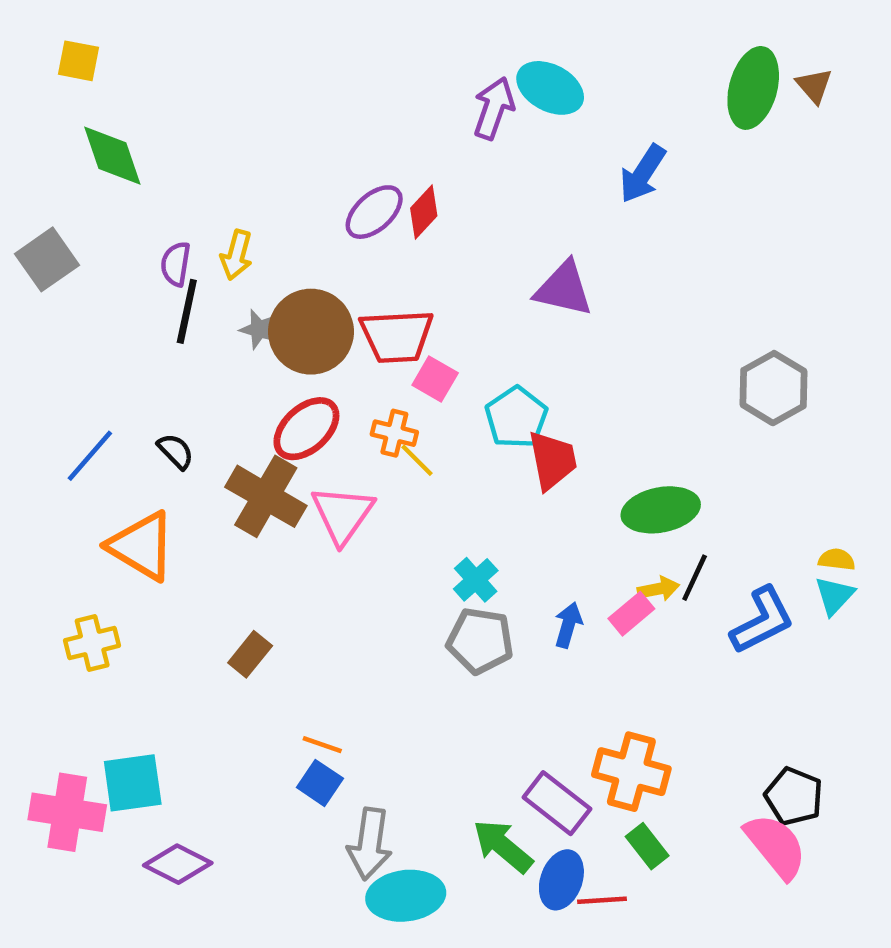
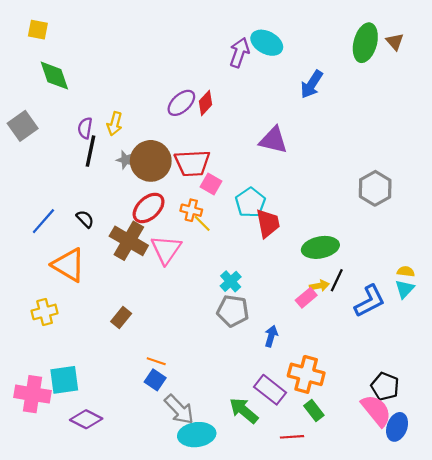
blue arrow: (568, 625) -> (271, 336), moved
gray arrow: (370, 844) -> (179, 409), turned -52
blue ellipse: (561, 880) -> (397, 427), moved

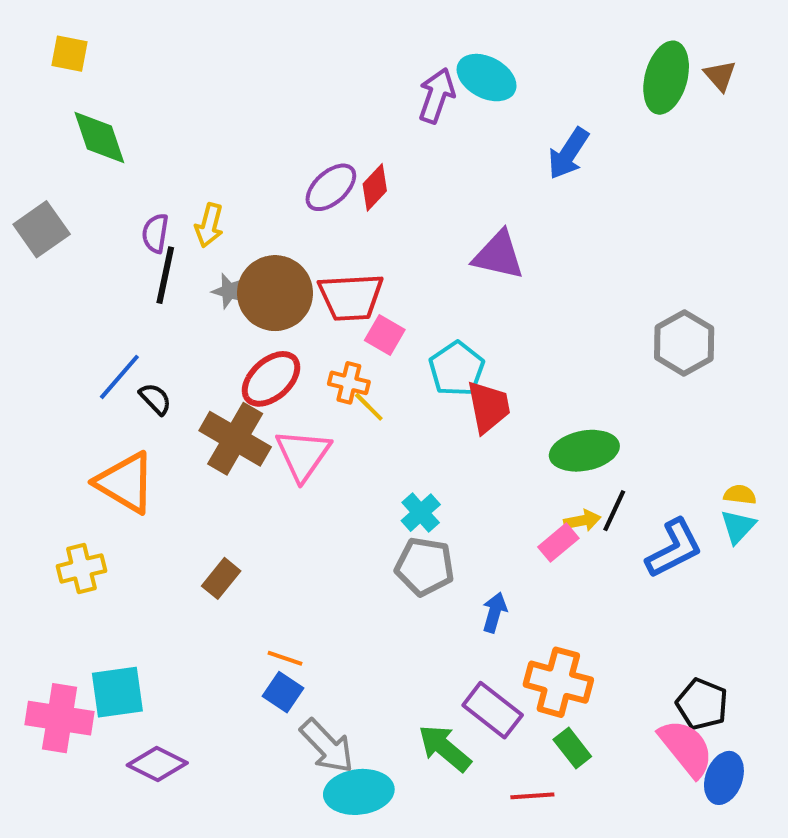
blue line: (43, 221) -> (119, 377), moved

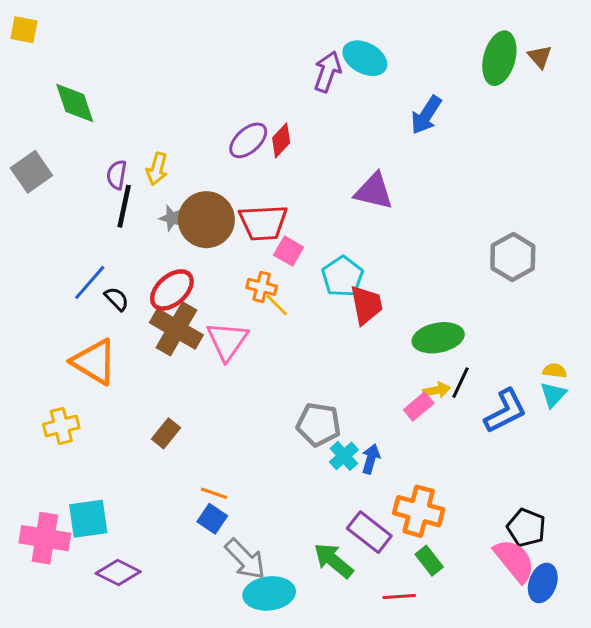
yellow square: (69, 54) -> (24, 30), moved
red ellipse: (271, 379) -> (172, 290), moved
cyan cross: (421, 513) -> (344, 456), moved

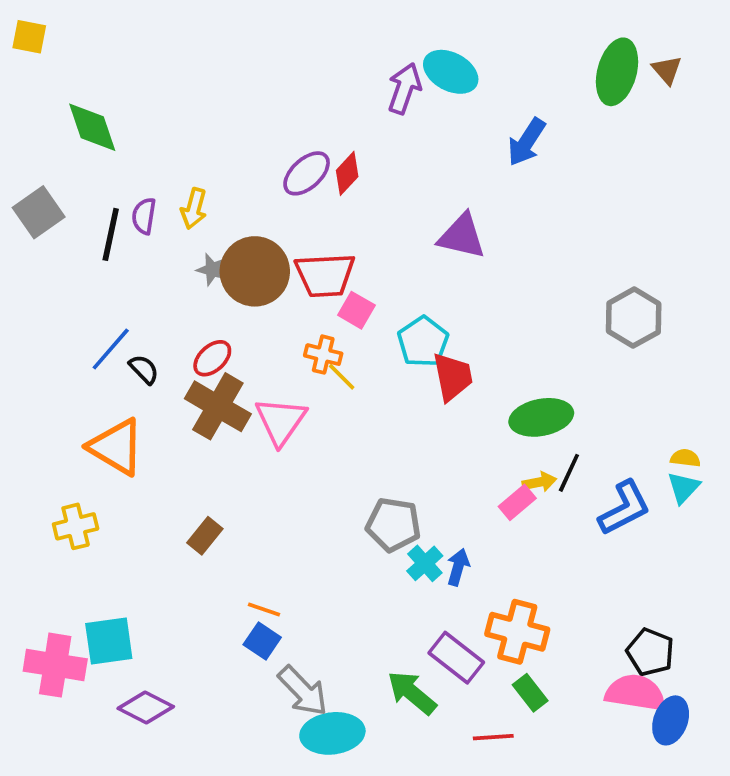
black line: (124, 206) -> (111, 234), moved
red ellipse: (172, 290) -> (212, 358), size x0.7
pink semicircle: (514, 561) -> (635, 693), turned -42

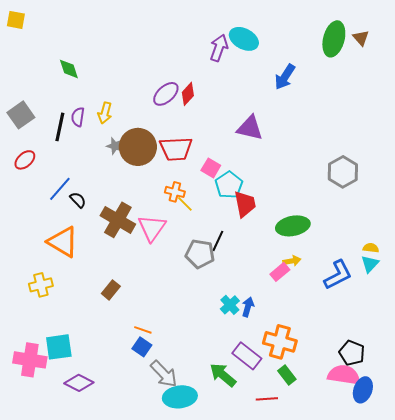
green diamond: (92, 127) -> (69, 69), moved, size x0.7
pink square: (356, 310) -> (211, 168), moved
red ellipse: (212, 358) -> (25, 160), moved
black line: (569, 473) -> (218, 241), moved
gray pentagon: (393, 525) -> (200, 254), moved

